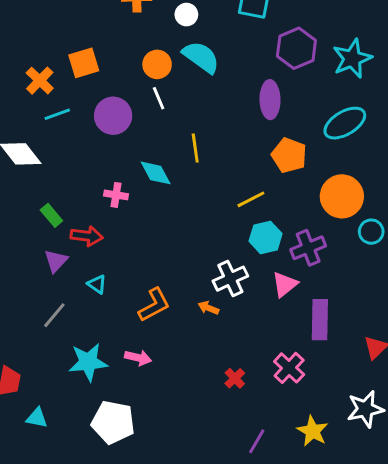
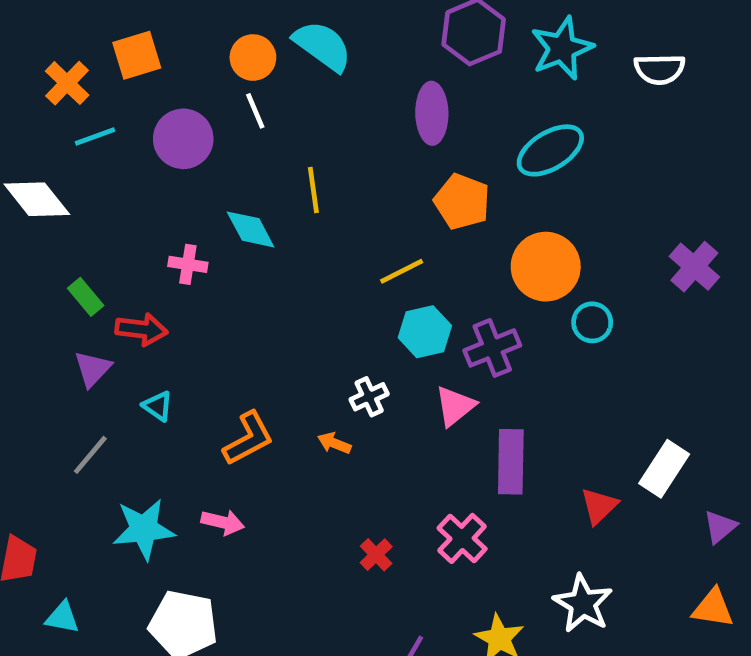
white cross: (230, 279) -> (369, 397), size x0.7
white star: (365, 409) -> (583, 604), turned -30

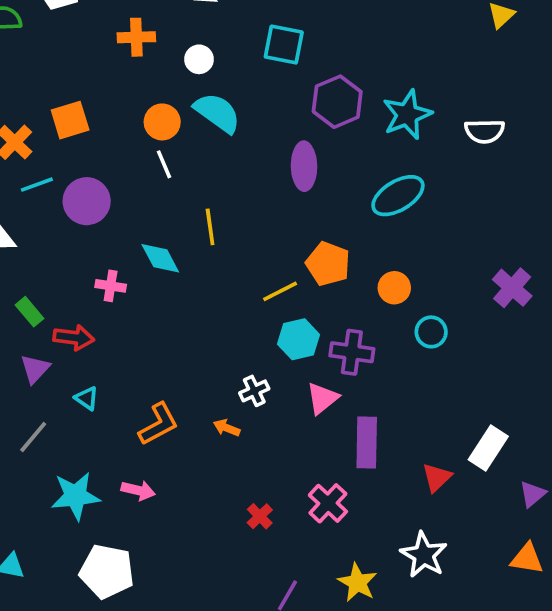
purple circle: (183, 139) -> (87, 201), moved
orange pentagon: (462, 202) -> (328, 264), moved
orange circle: (546, 267) -> (394, 288), size x0.6
purple cross: (492, 348) -> (352, 352), turned 30

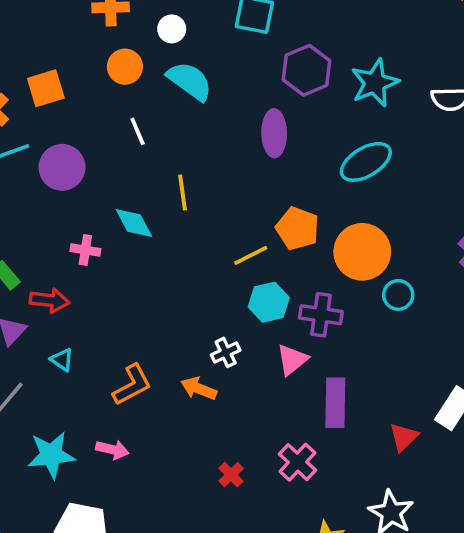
orange circle: (162, 122) -> (125, 67), moved
orange circle: (394, 288) -> (362, 252), size x1.8
orange arrow: (227, 428) -> (199, 388), size x1.4

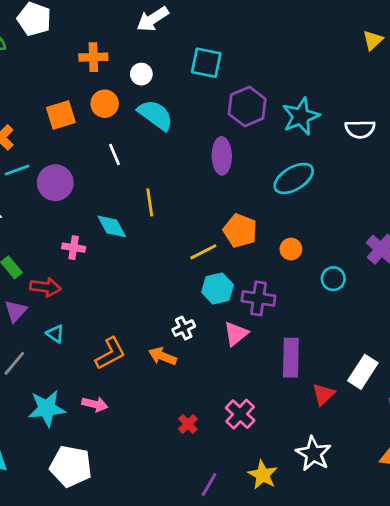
orange square: (46, 88) -> (61, 115), moved
orange circle: (362, 252) -> (291, 249), size x0.5
cyan circle: (398, 295) -> (333, 279), moved
purple rectangle: (335, 403) -> (291, 358), moved

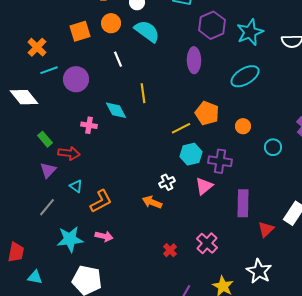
orange L-shape: (110, 353) -> (101, 201), moved

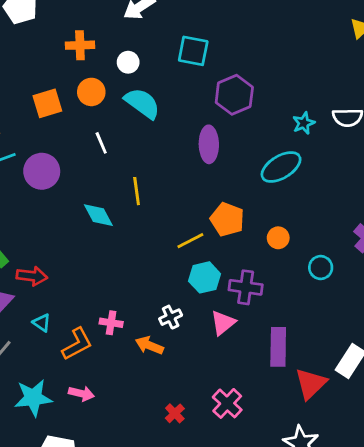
cyan star: (250, 32) -> (304, 123), moved, size x0.6
pink cross: (89, 125) -> (111, 323), moved
red triangle: (266, 229) -> (311, 384), size x1.4

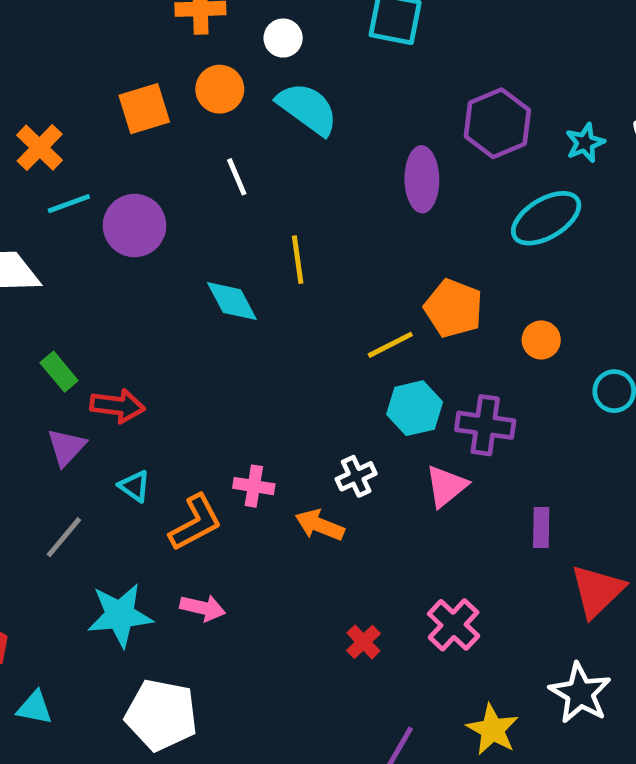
purple hexagon: (234, 95) -> (497, 123), moved
purple rectangle: (278, 347) -> (541, 527), size x0.6

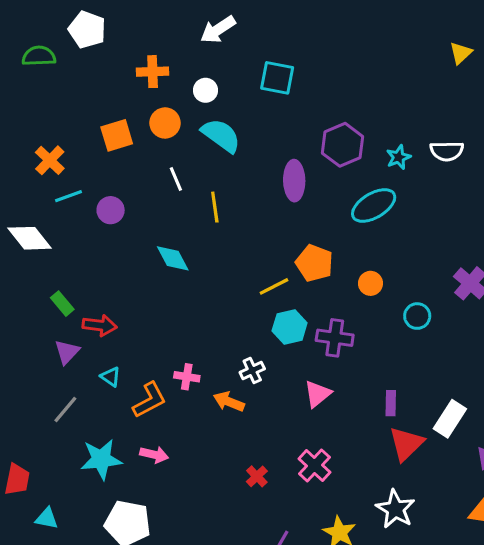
purple circle: (135, 226) -> (111, 210), size x0.7
yellow line: (298, 260) -> (215, 207), moved
pink triangle: (446, 486) -> (318, 394), moved
purple rectangle: (541, 527) -> (391, 403), moved

